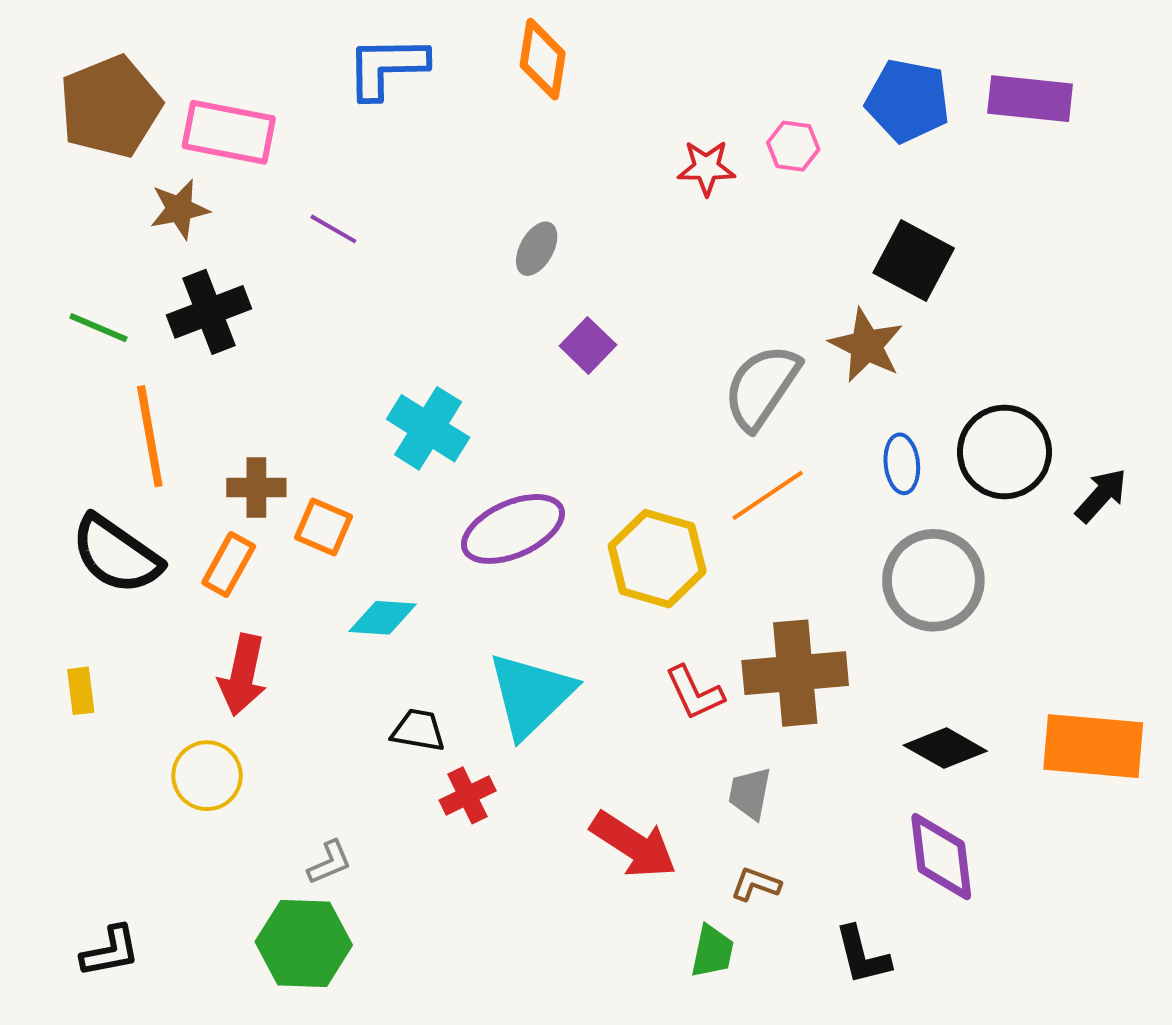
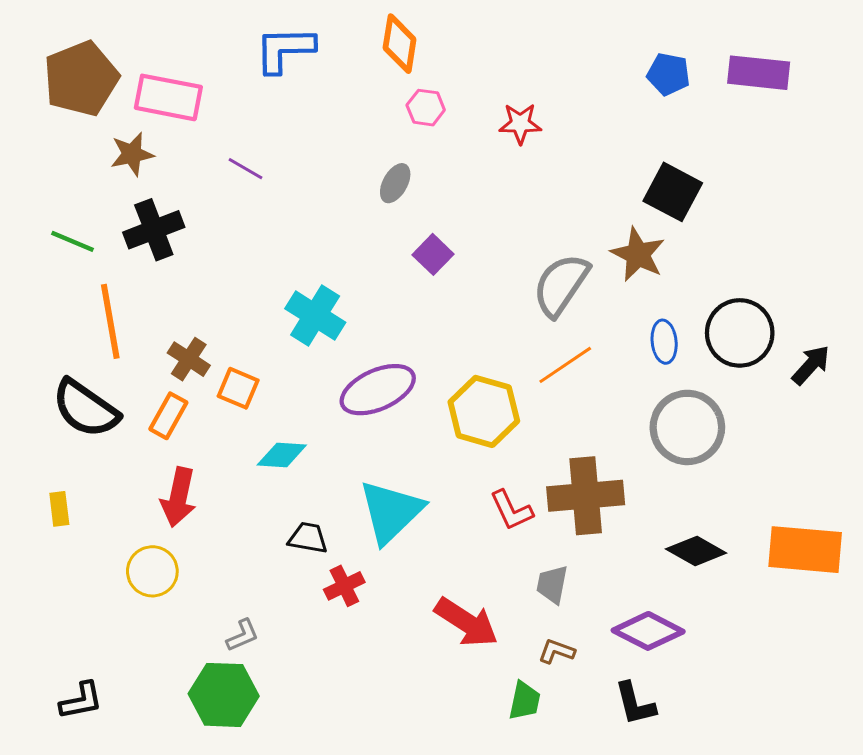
blue pentagon: (908, 101) -> (668, 74), size x0.7
pink hexagon: (793, 146) -> (426, 108), moved
brown cross: (256, 488) -> (189, 359), turned 33
purple diamond: (941, 857) -> (648, 631), moved, turned -56

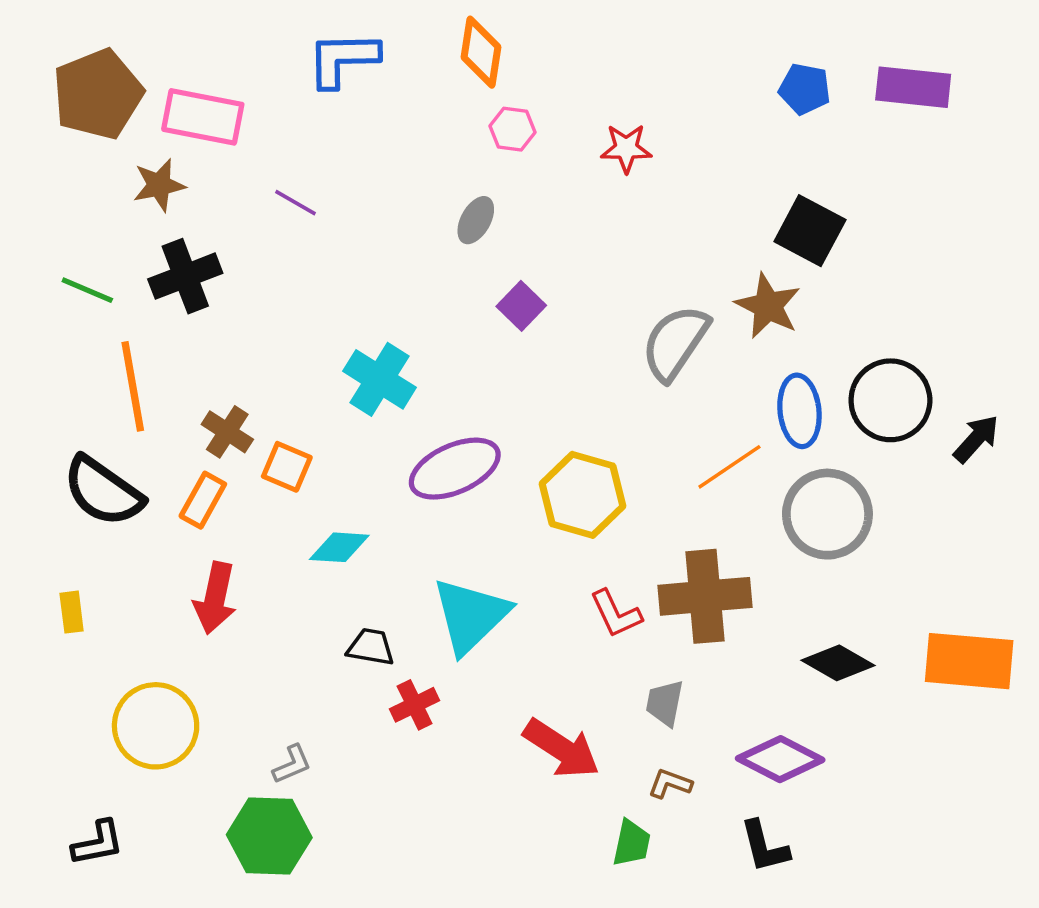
blue ellipse: (664, 342) -> (799, 411), size x1.4
orange line: (565, 365) -> (729, 467), moved
yellow circle: (152, 571) -> (156, 726), moved, size x1.4

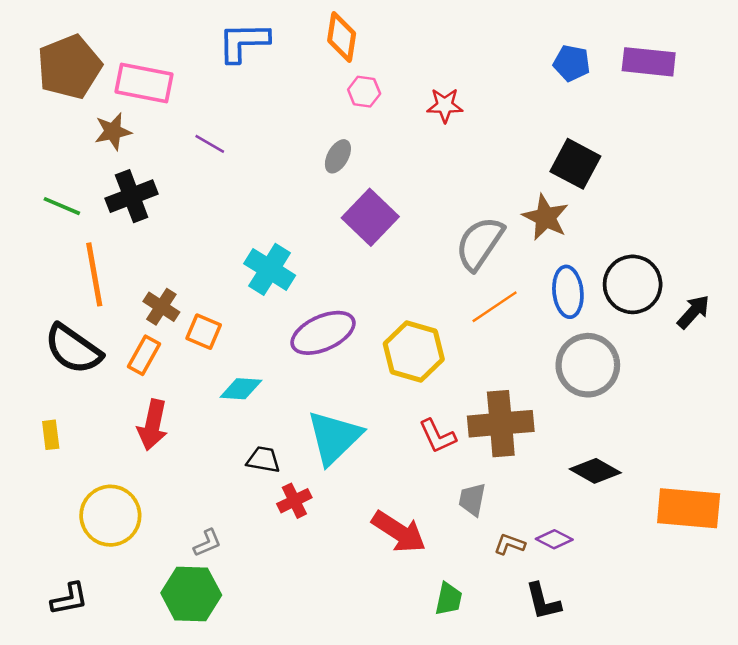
purple square: (521, 306) -> (370, 217), size x1.6
orange line: (729, 467) -> (495, 307), moved
orange rectangle: (969, 661) -> (689, 508), moved
purple diamond: (780, 759) -> (554, 539), size x0.6
brown L-shape: (670, 784) -> (509, 544), moved

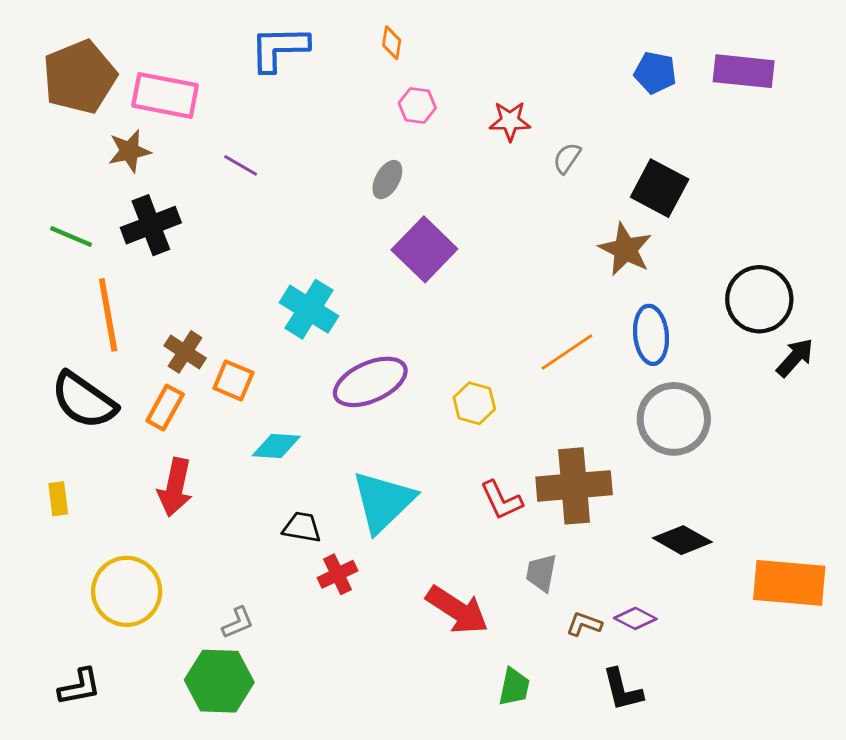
orange diamond: (342, 37) -> (392, 43), size x0.6
gray semicircle: (480, 243) -> (567, 158), moved, size x0.5
black circle: (633, 284) -> (759, 299), moved
yellow hexagon: (414, 352) -> (474, 403), size x0.6

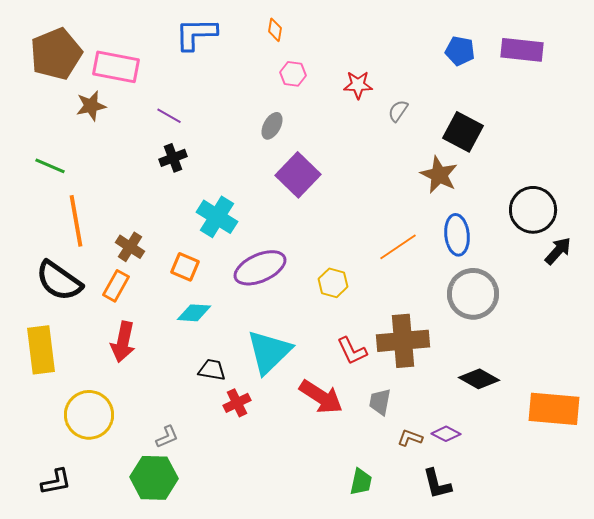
black cross: (151, 225) -> (173, 158), moved, size x0.7
orange square: (233, 380) -> (185, 267), moved
yellow rectangle: (58, 499) -> (41, 350), size x2.0
red arrow: (457, 610) -> (321, 397), moved

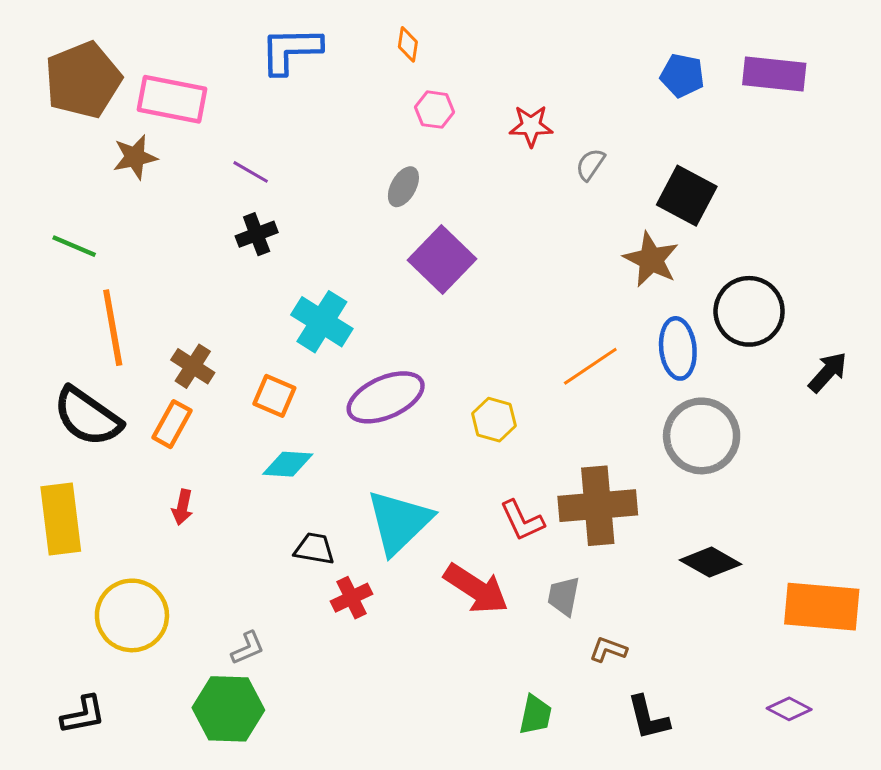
black circle: (533, 210) -> (749, 311), moved
red arrow: (123, 342) -> (182, 507), size x0.6
purple diamond: (446, 434) -> (789, 709), moved

